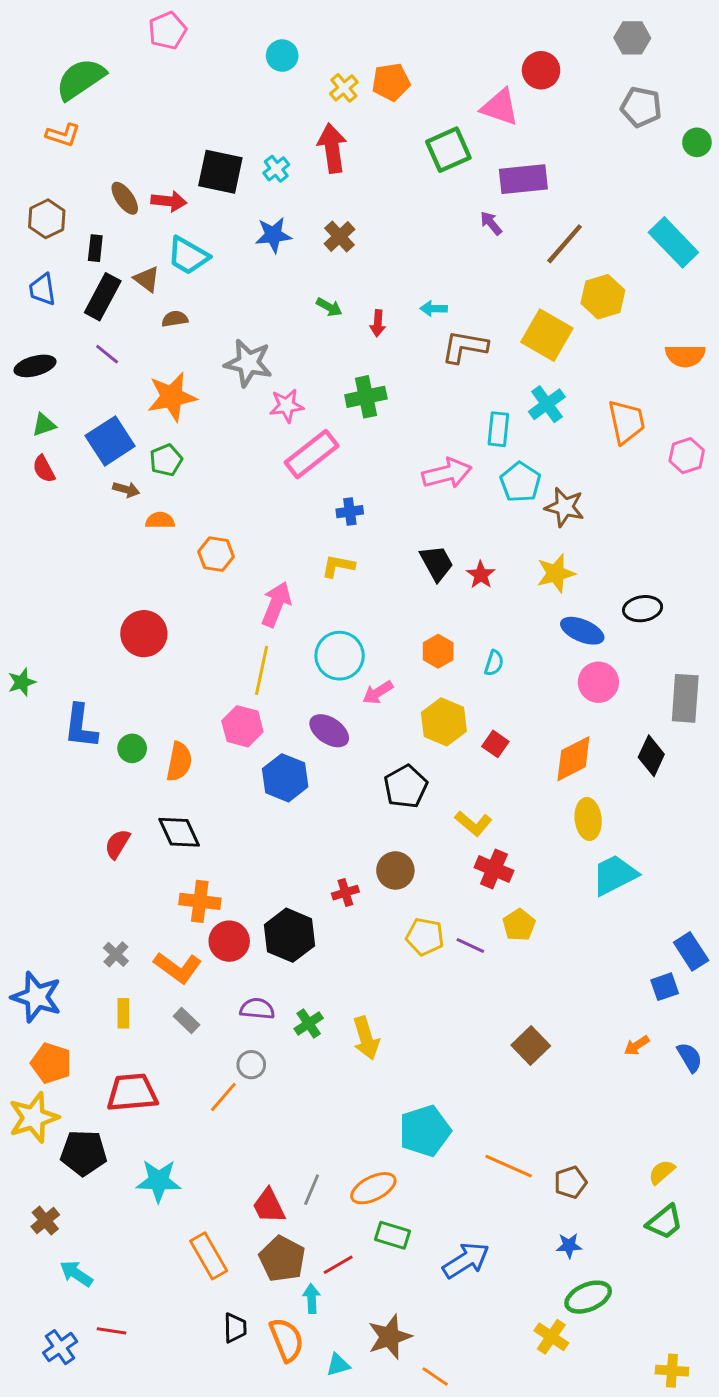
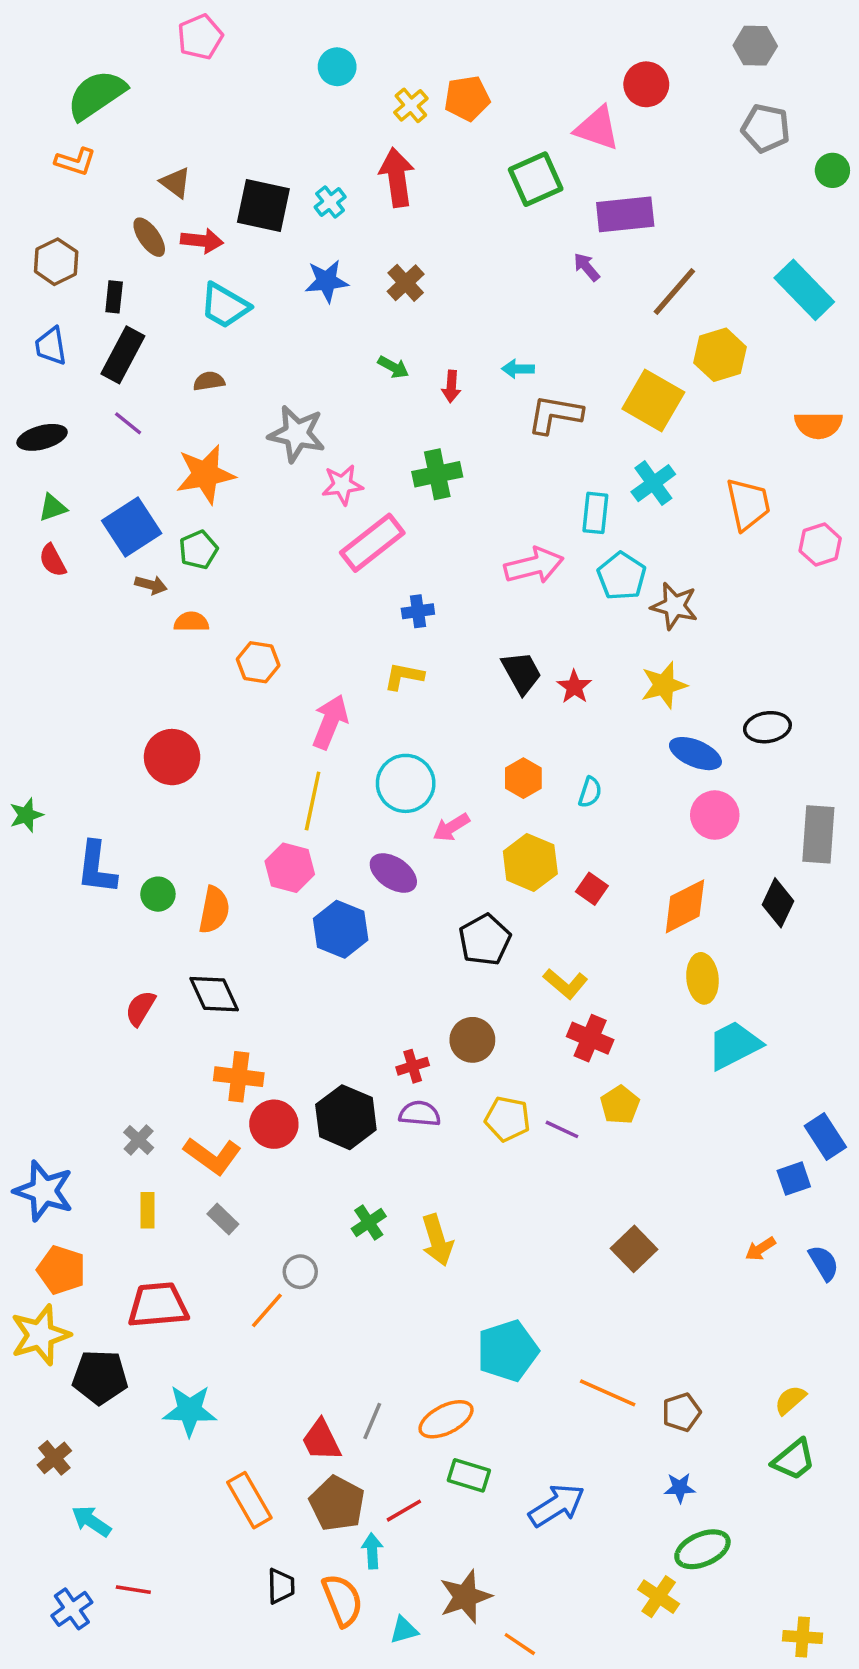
brown triangle: (147, 279) -> (176, 183), moved
purple semicircle: (257, 1009) -> (420, 1114), moved

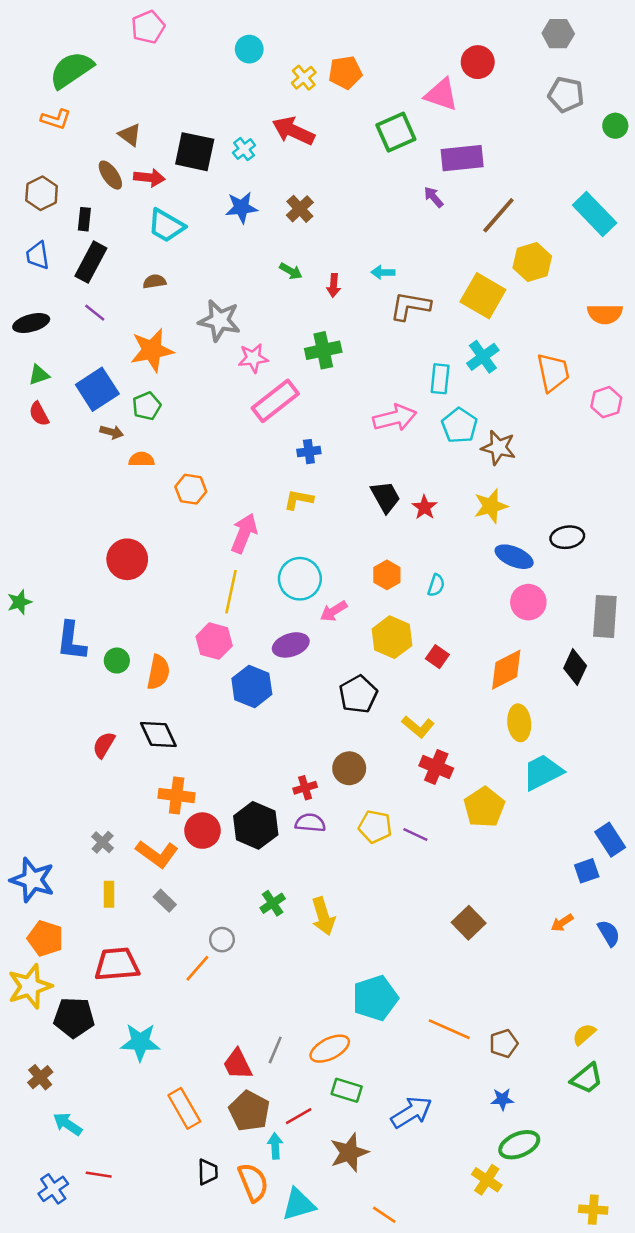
red arrow: (397, 177) -> (293, 131), turned -57
purple ellipse: (393, 873) -> (291, 645), turned -52
yellow pentagon: (620, 1105) -> (484, 807), moved, size x1.4
brown star: (465, 1597) -> (349, 1152), moved
cyan triangle: (404, 1630) -> (299, 1204), size x1.6

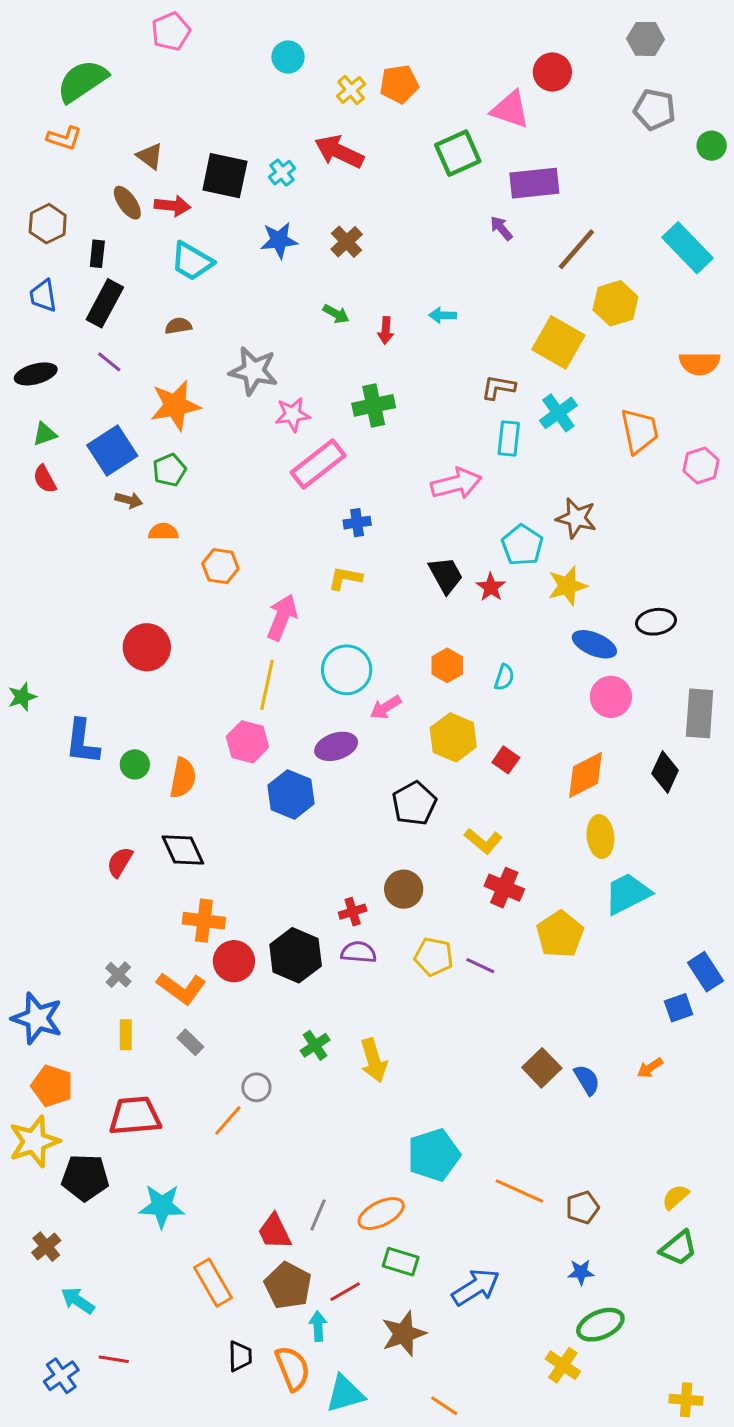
brown L-shape: (410, 306) -> (498, 387), moved, size x0.7
cyan pentagon: (460, 426) -> (522, 545), moved
blue semicircle: (609, 933) -> (587, 1080), moved

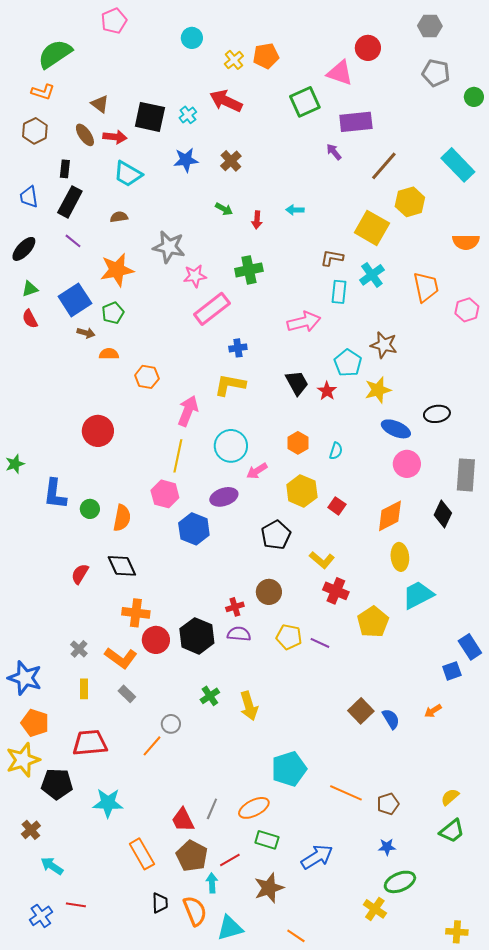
brown hexagon: (48, 224) -> (35, 131), moved
black ellipse: (36, 374) -> (24, 249), turned -32
yellow L-shape: (345, 578) -> (230, 385), size x1.4

